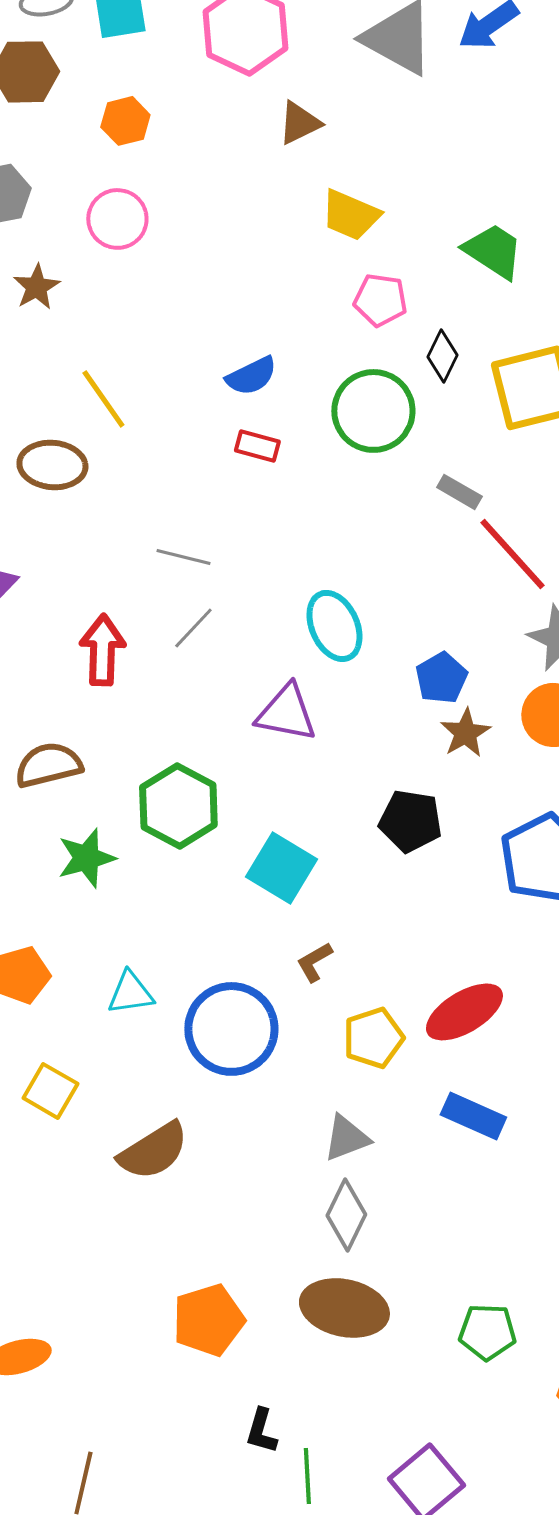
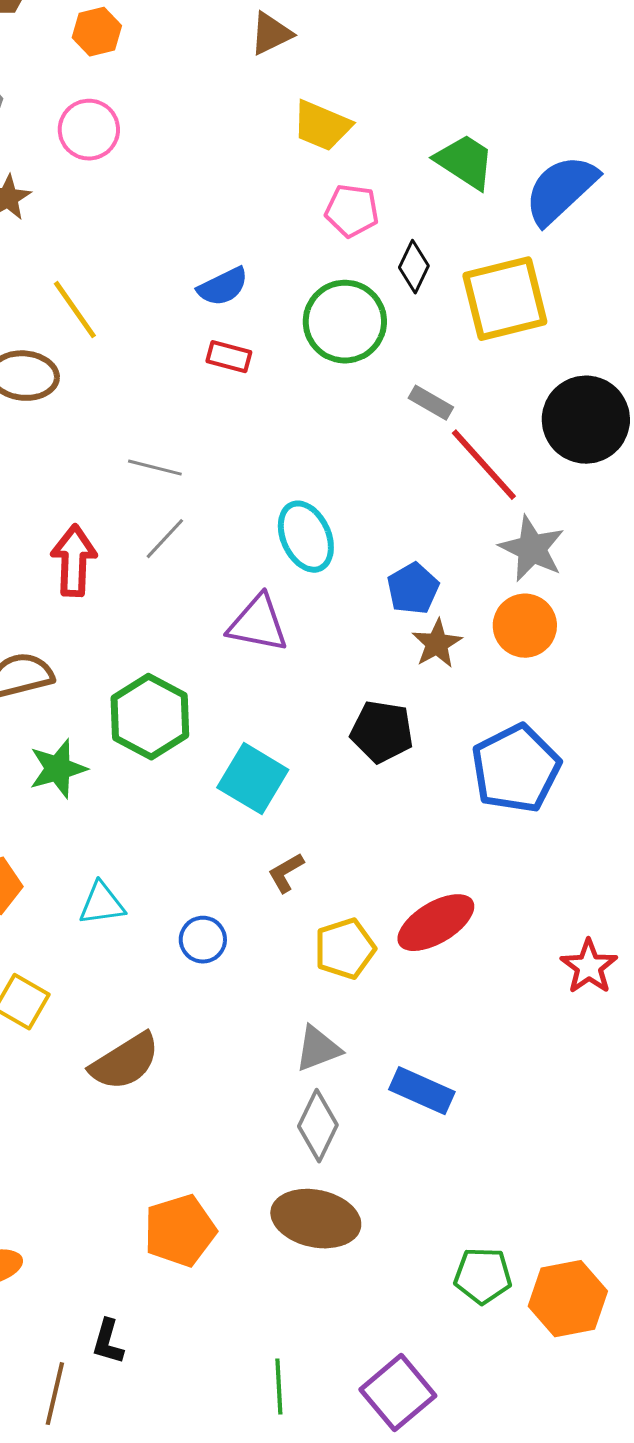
blue circle: (231, 1029) -> (203, 940), size x0.5
blue rectangle: (473, 1116) -> (422, 1091), moved
green pentagon: (487, 1332) -> (483, 1276), moved
black L-shape: (261, 1431) -> (108, 1342), moved

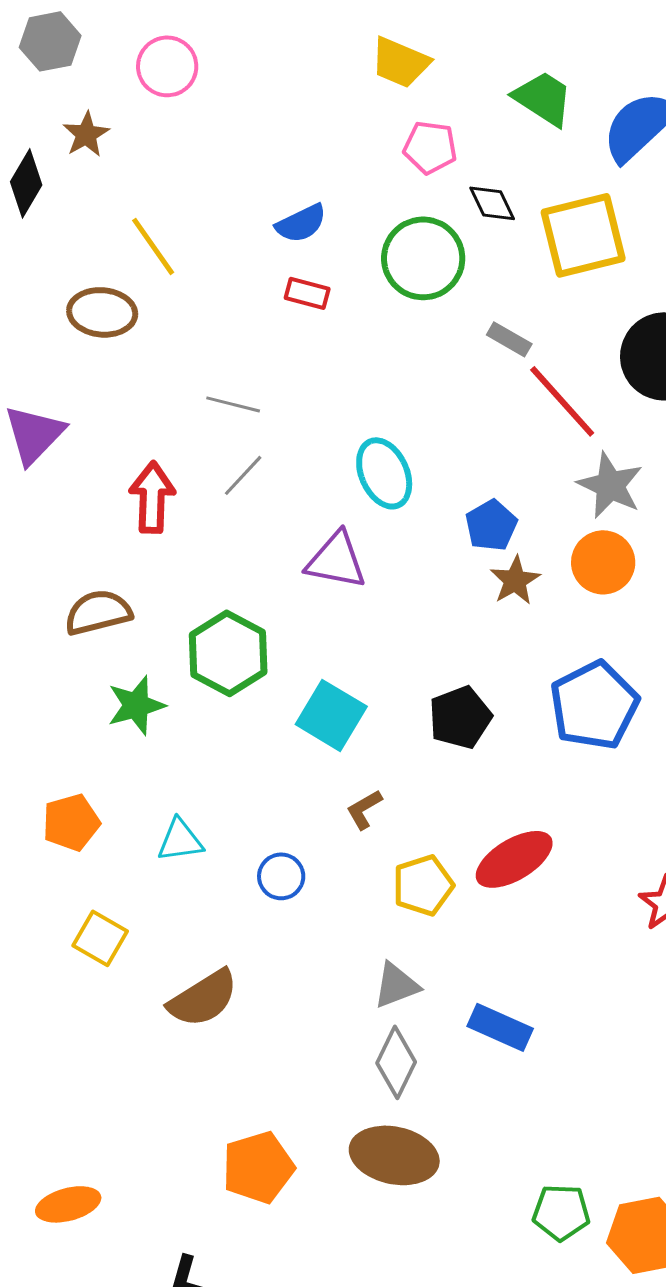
black diamond: (414, 267) -> (492, 203), turned -51
black pentagon: (382, 732) -> (460, 717), moved, turned -30

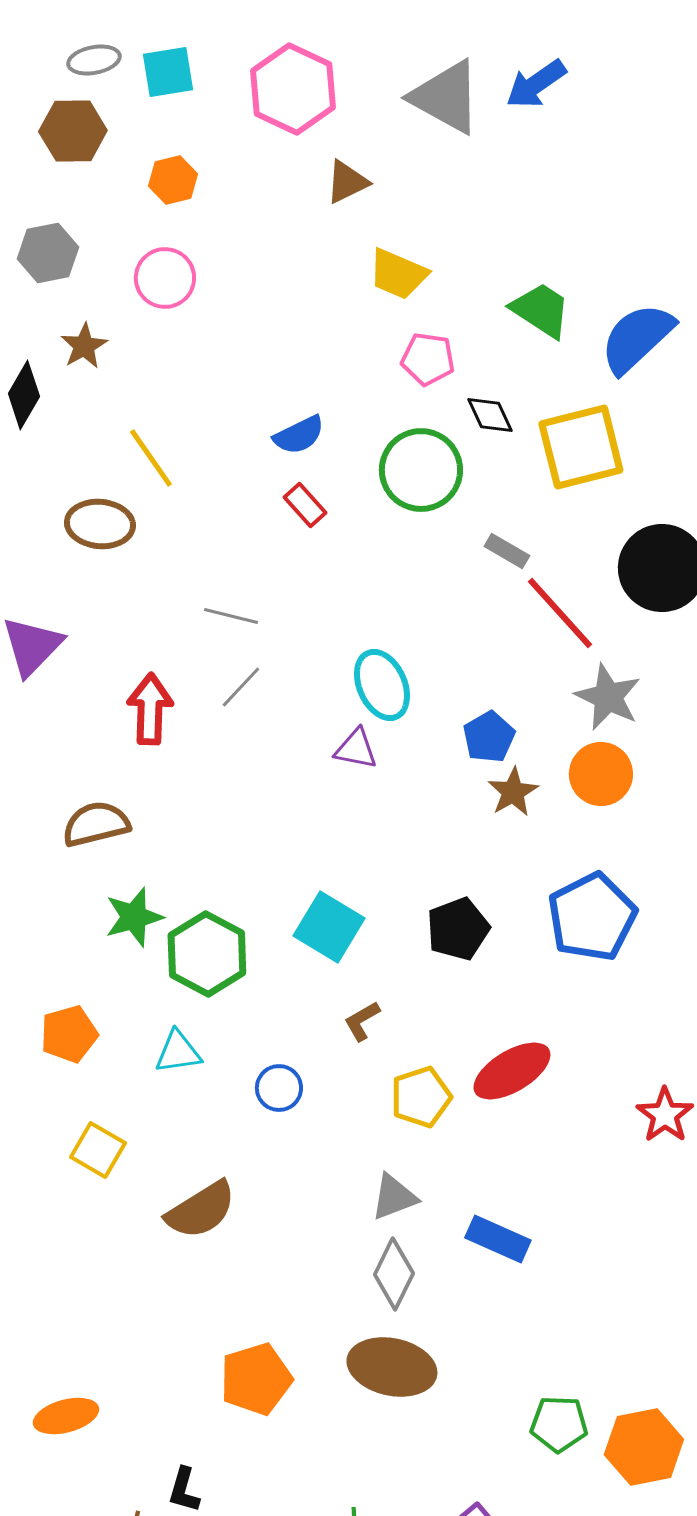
red rectangle: (307, 293) -> (305, 505), turned 33
purple triangle: (336, 560) -> (356, 749), moved, size x0.7
green hexagon: (228, 653) -> (207, 954), moved

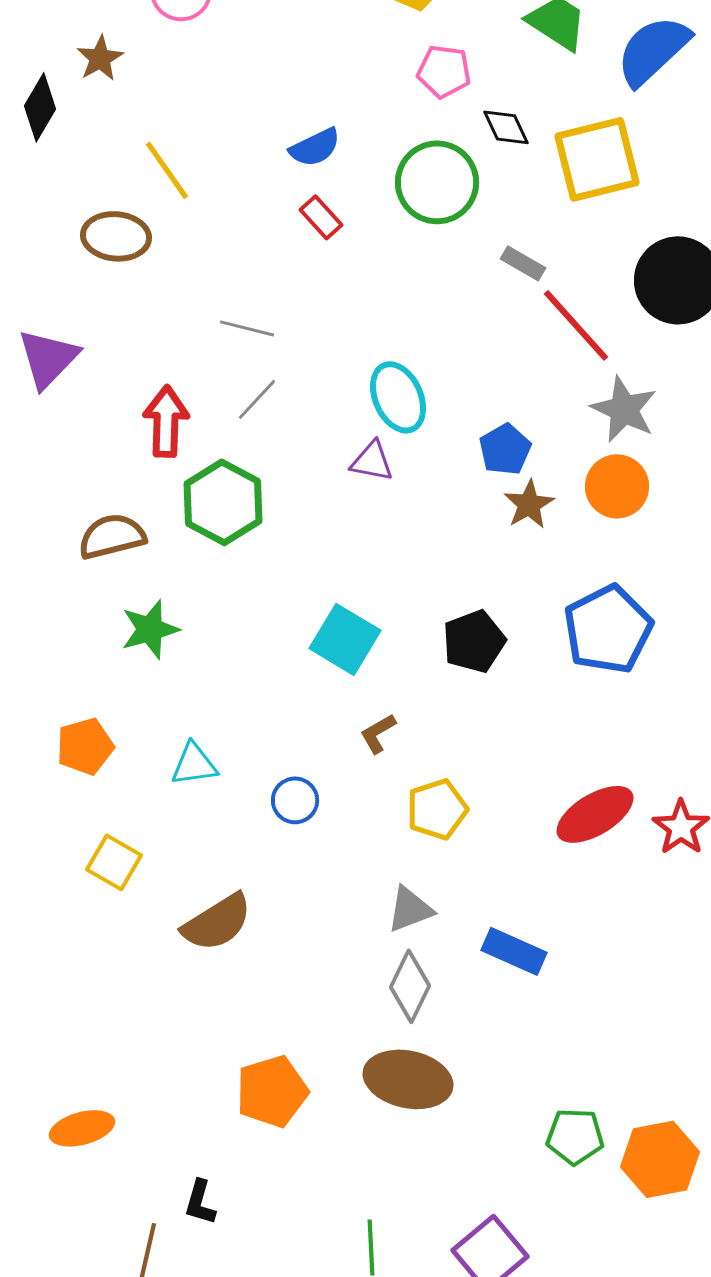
green hexagon: (207, 954) -> (223, 502), moved
red ellipse: (512, 1071) -> (595, 814), moved

